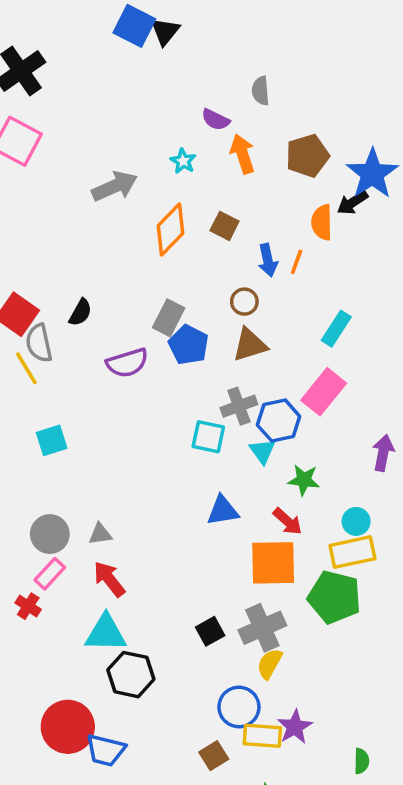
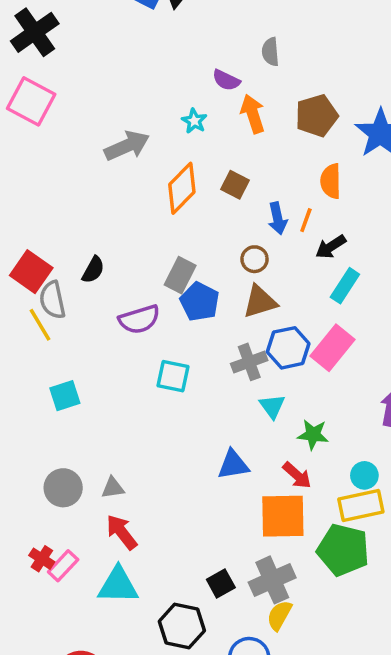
black arrow: (352, 203) -> (331, 247), moved
blue hexagon: (279, 421) -> (288, 348), moved
cyan square: (208, 437) -> (173, 376), moved
pink rectangle: (50, 574) -> (63, 566), moved
black hexagon: (131, 675) -> (182, 626), moved

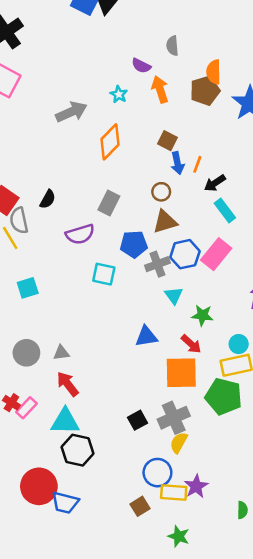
orange semicircle: (331, 181) -> (214, 72), moved
brown square: (235, 185) -> (167, 141), moved
cyan rectangle: (345, 286) -> (225, 210), turned -70
blue pentagon: (200, 302) -> (134, 244), moved, turned -30
black hexagon: (182, 626) -> (78, 450), moved

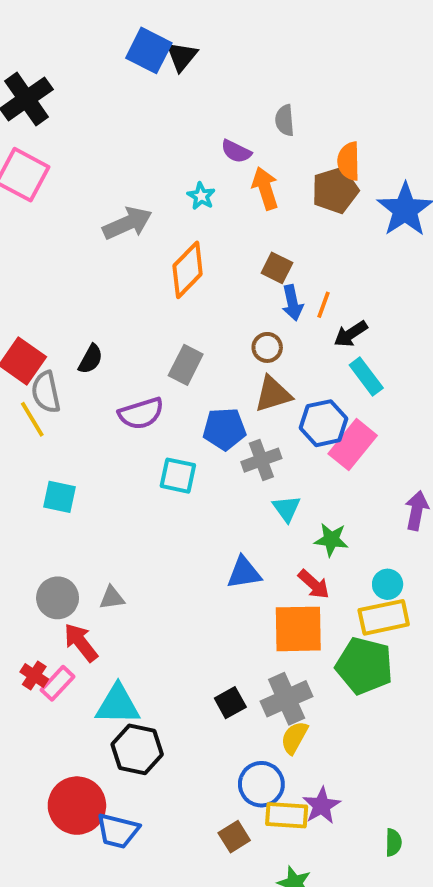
blue hexagon: (185, 254) -> (323, 423), moved
cyan square: (28, 288) -> (59, 497), turned 30
red arrow: (68, 384) -> (81, 643), moved

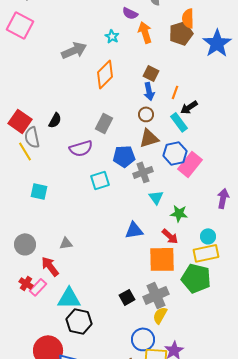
blue arrow: (292, 303) -> (149, 91), moved
cyan rectangle: (366, 377) -> (179, 122), moved
cyan square: (178, 476) -> (100, 180), turned -30
gray circle: (58, 598) -> (25, 244), moved

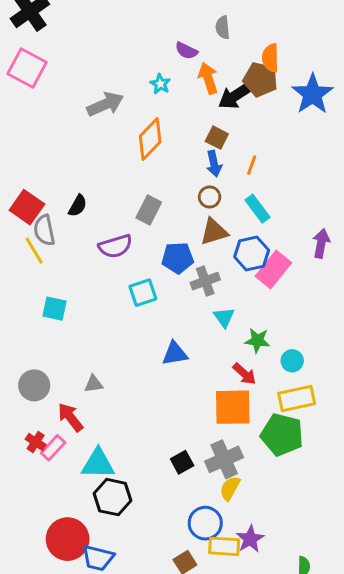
brown pentagon: (181, 33) -> (260, 80), turned 30
black arrow: (189, 107) -> (236, 96), moved, size x1.4
purple arrow: (223, 198) -> (321, 243), moved
blue triangle: (134, 230) -> (175, 354), moved
cyan circle: (208, 236) -> (292, 361), moved

